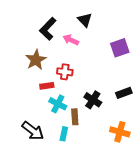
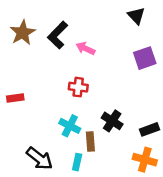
black triangle: (85, 20) -> (136, 16), moved
brown star: (36, 60) -> (23, 33), moved
red rectangle: (47, 86) -> (15, 98), moved
black rectangle: (124, 93) -> (150, 129), moved

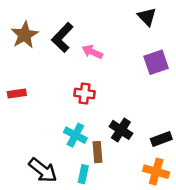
red rectangle: (15, 98) -> (17, 93), moved

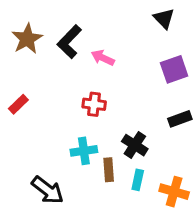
red rectangle: (17, 93) -> (18, 104), turned -36
cyan cross: (75, 135) -> (84, 151), turned -35
black rectangle: (161, 139) -> (180, 119), moved
cyan rectangle: (83, 174) -> (138, 180), moved

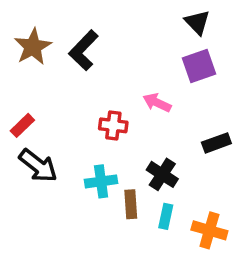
pink arrow: (103, 58) -> (157, 103), moved
purple square: (174, 69) -> (199, 66), moved
black arrow: (48, 190) -> (38, 166), moved

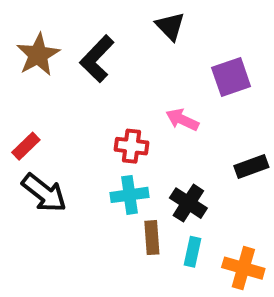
black triangle: (197, 22) -> (170, 26), moved
cyan cross: (101, 181) -> (129, 195), moved

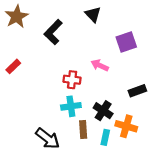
brown star: (38, 55) -> (17, 17), moved
red rectangle: (26, 146) -> (13, 66), moved
black arrow: (44, 193) -> (48, 138), moved
orange cross: (243, 268) -> (126, 126), moved

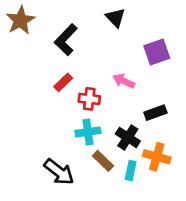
red rectangle: (13, 66) -> (63, 82), moved
black rectangle: (137, 91) -> (155, 113), moved
brown rectangle: (83, 130) -> (103, 161), turned -42

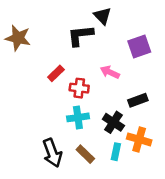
brown star: (20, 20) -> (18, 38), moved, turned -30
black L-shape: (66, 40) -> (80, 35), moved, turned 40
brown rectangle: (103, 161) -> (85, 154), moved
black arrow: (59, 172) -> (52, 153), turned 32

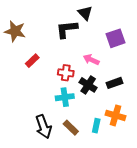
red rectangle: (56, 73) -> (32, 61), moved
black cross: (113, 122) -> (88, 85), moved

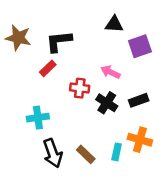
black triangle: (85, 13) -> (114, 24), moved, turned -42
black L-shape: (67, 29) -> (59, 41), moved
red rectangle: (32, 61) -> (48, 68), moved
cyan cross: (65, 97) -> (38, 118), moved

